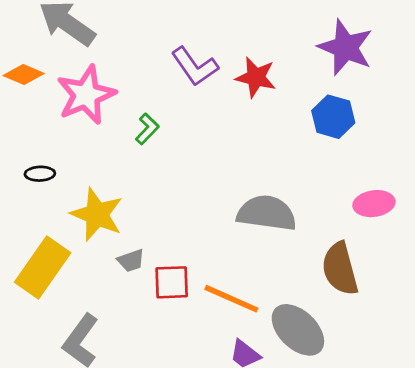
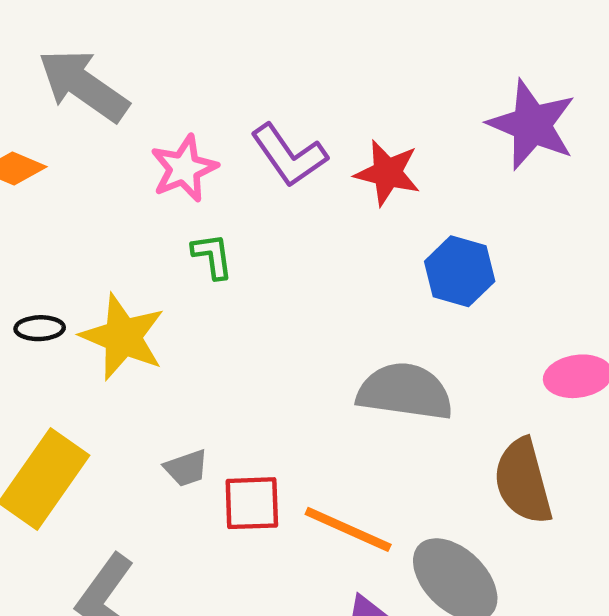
pink star: (86, 95) -> (184, 168), moved, size x0.7
blue hexagon: (333, 117) -> (460, 271), moved
green L-shape: (147, 129) -> (212, 256), turned -52
yellow star: (97, 214) -> (123, 337), moved

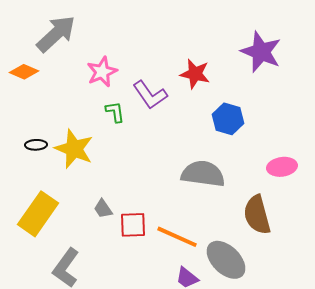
gray arrow: (83, 85) -> (56, 34), turned 102
purple L-shape: (289, 155) -> (150, 95), moved
gray trapezoid: (186, 468) -> (103, 209), turned 75

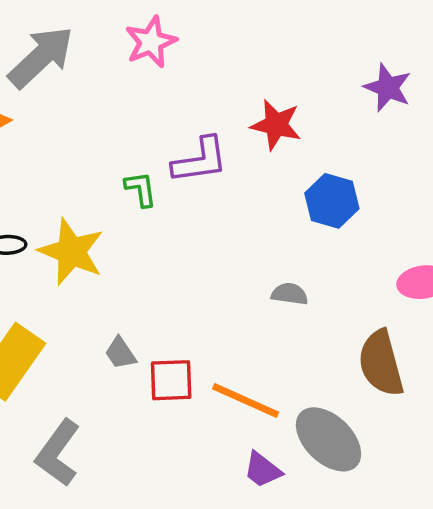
purple star: (261, 52) -> (388, 88), size x0.7
pink star: (102, 72) -> (151, 42), moved
purple L-shape: (150, 95) -> (200, 160), turned -63
gray semicircle: (203, 174) -> (290, 294), size x0.5

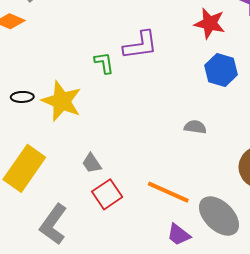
red star: (276, 125) -> (210, 23), moved
red square: (171, 380) -> (107, 194), moved, turned -32

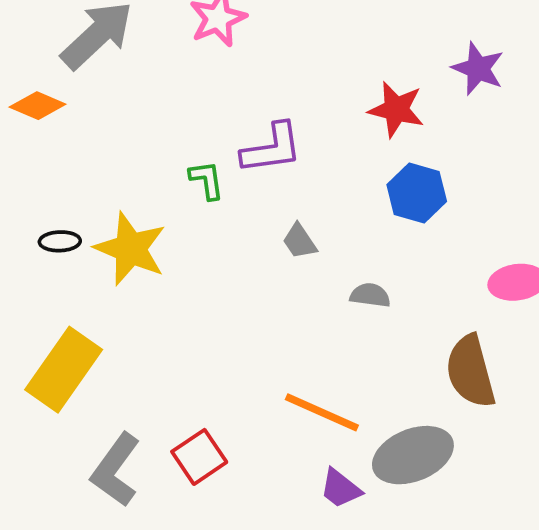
gray trapezoid: (92, 163) -> (300, 241), moved
red square: (107, 194) -> (199, 457), moved
gray ellipse: (219, 216) -> (413, 455), turned -66

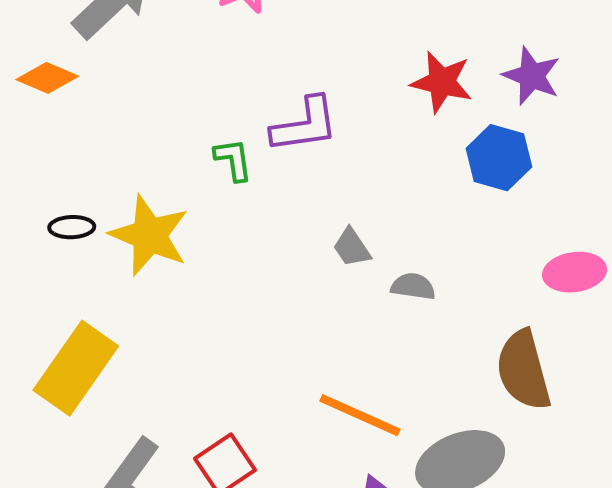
purple star: (478, 69) -> (532, 76), moved
blue hexagon: (417, 193) -> (499, 158), moved
gray trapezoid: (300, 241) -> (352, 248), moved

